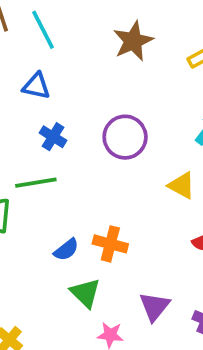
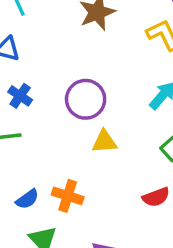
yellow triangle: (182, 185) -> (104, 142), moved, turned -36

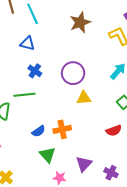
orange cross: (68, 196) -> (62, 129), turned -30

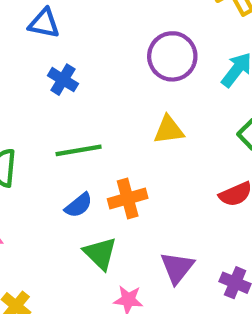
purple circle: (73, 73) -> (172, 56), moved
green line: (24, 95) -> (79, 150), moved

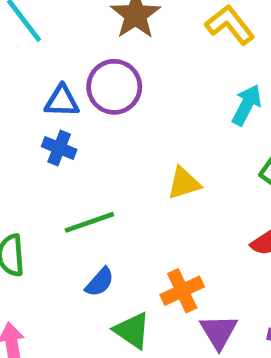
blue triangle: (44, 23) -> (62, 101), moved
purple circle: (172, 56) -> (114, 87), moved
orange cross: (128, 198) -> (182, 291), moved

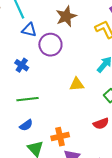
blue triangle: (62, 101) -> (29, 30), moved
yellow triangle: (184, 183) -> (77, 84), moved

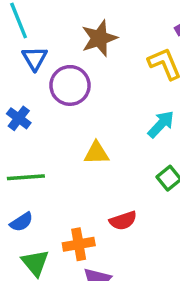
blue triangle: (29, 30) -> (35, 58), turned 42
yellow triangle: (77, 84) -> (96, 153), moved
red semicircle: (101, 124) -> (123, 221), moved

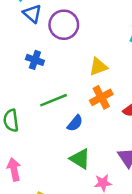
blue semicircle: (21, 222) -> (75, 123), moved
orange cross: (79, 244) -> (101, 97), moved

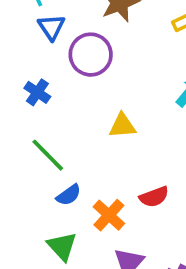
orange cross: (101, 97) -> (109, 215), moved, turned -35
green line: (54, 100) -> (48, 155), turned 52

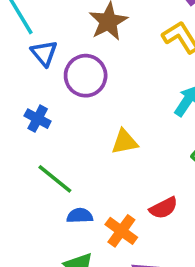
blue semicircle: (69, 195) -> (80, 216), turned -140

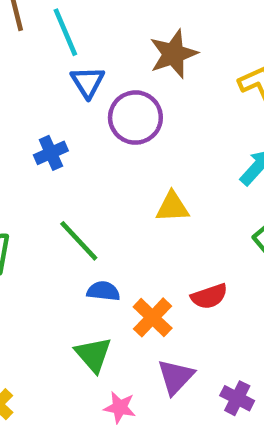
blue cross: (38, 119) -> (51, 153), moved, turned 30

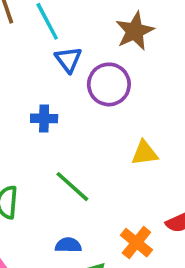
blue cross: (51, 153) -> (44, 118), turned 30
blue semicircle: (103, 291) -> (68, 245), moved

